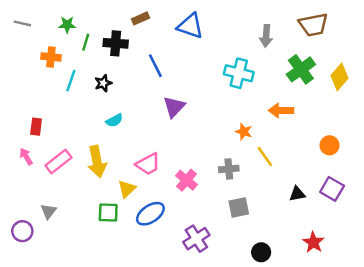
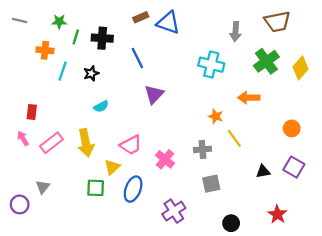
brown rectangle: (140, 18) -> (141, 17), moved
blue ellipse: (150, 214) -> (133, 189), turned -35

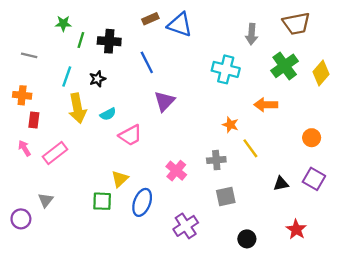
gray line: (20, 21) -> (29, 55), moved
orange cross: (45, 50) -> (22, 95), moved
yellow arrow: (86, 143) -> (77, 108), moved
pink trapezoid: (131, 145) -> (130, 135), moved

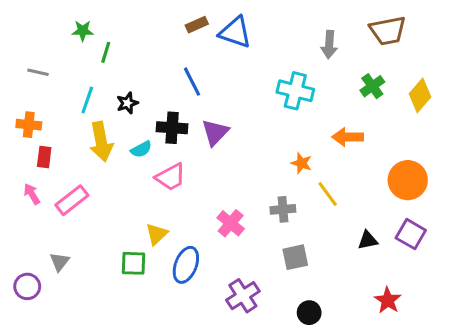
black cross: (109, 41) -> (172, 128), moved
green cross: (285, 66) -> (372, 86), size x0.7
orange circle: (312, 138) -> (408, 180), size x1.6
black circle: (247, 239) -> (309, 313), moved

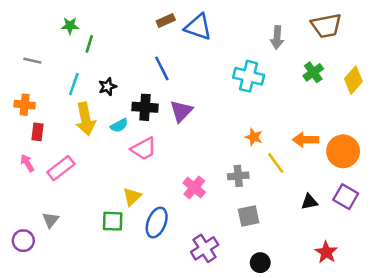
orange arrow: (348, 137) -> (306, 140), moved

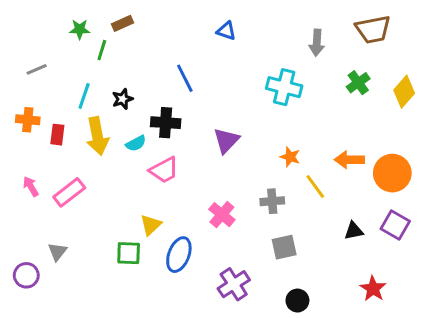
brown rectangle: (166, 21) -> (123, 23), moved
blue triangle: (198, 27) -> (226, 31), size x0.6
gray line: (32, 61) -> (37, 69), turned -36
purple triangle: (181, 111) -> (226, 140), moved
red rectangle: (38, 132) -> (57, 135), moved

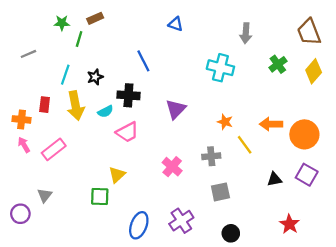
brown trapezoid: (373, 29) -> (309, 32), moved, turned 80
orange cross: (28, 120) -> (22, 119), moved
blue ellipse: (179, 255) -> (139, 225), moved

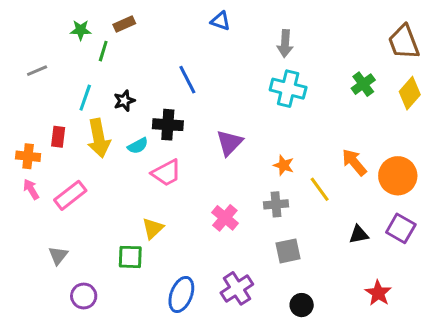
blue triangle: (176, 24) -> (220, 21), moved
gray arrow: (246, 33) -> (285, 44), moved
orange star: (225, 122) -> (284, 165), moved
orange arrow: (271, 124) -> (354, 162), turned 50
purple circle: (20, 214) -> (84, 296), moved

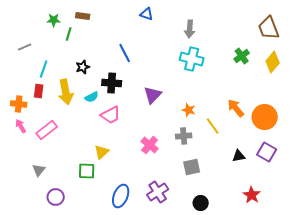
brown rectangle: (124, 24) -> (83, 16), turned 32
cyan line: (85, 98) -> (44, 69), moved

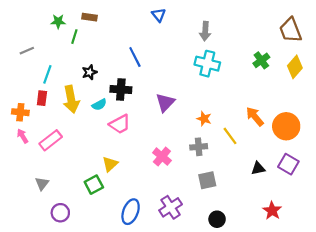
blue triangle: (147, 14) -> (159, 15), turned 32
green square: (87, 171) -> (94, 185), turned -30

